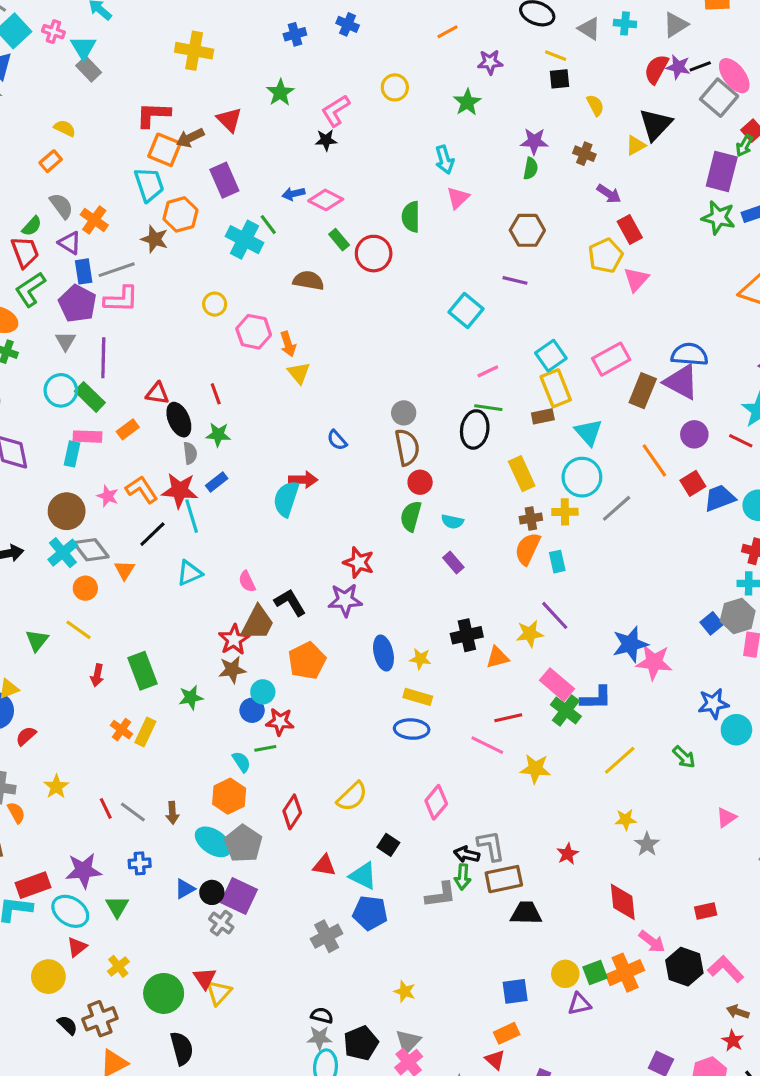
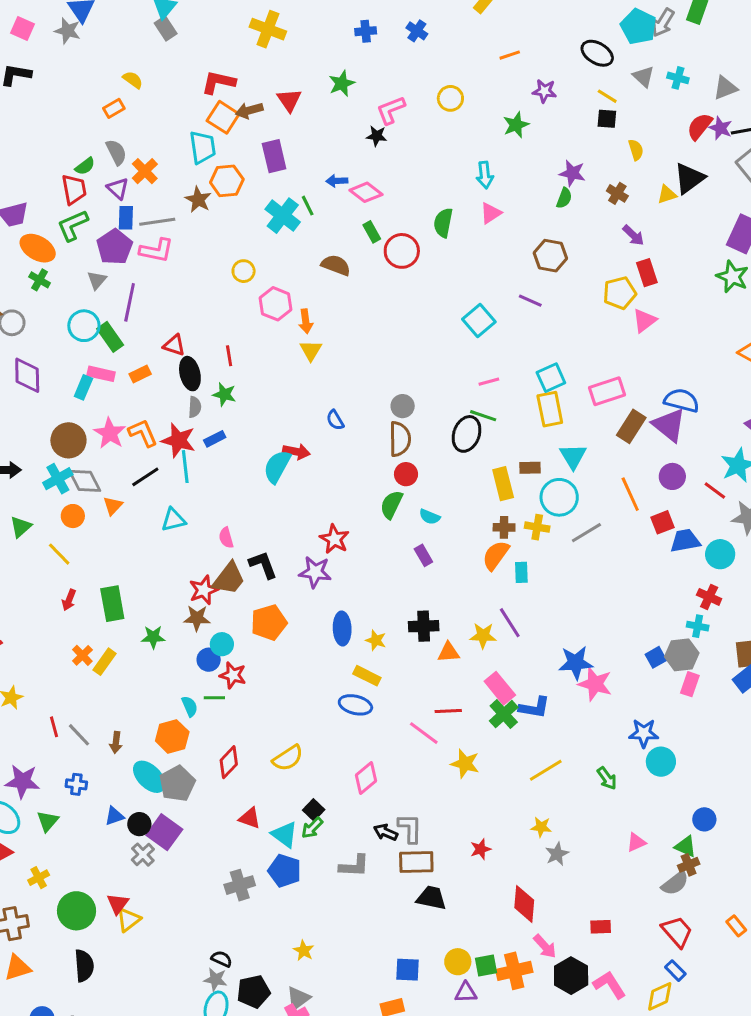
brown rectangle: (543, 416) -> (530, 468), moved
pink star: (108, 496) -> (110, 433), size x1.5
green triangle: (37, 640) -> (21, 527), moved
green arrow: (463, 877) -> (312, 828), moved, turned 30

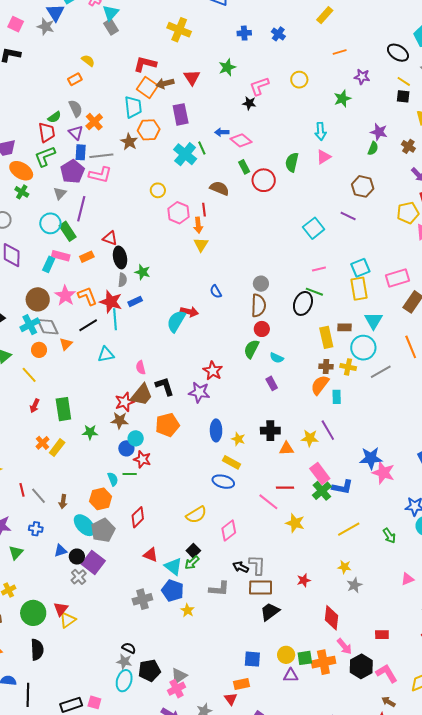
red line: (229, 356) -> (204, 210), moved
yellow semicircle: (288, 758) -> (196, 515), moved
black trapezoid: (431, 898) -> (270, 612), turned -50
yellow star: (304, 951) -> (187, 610), moved

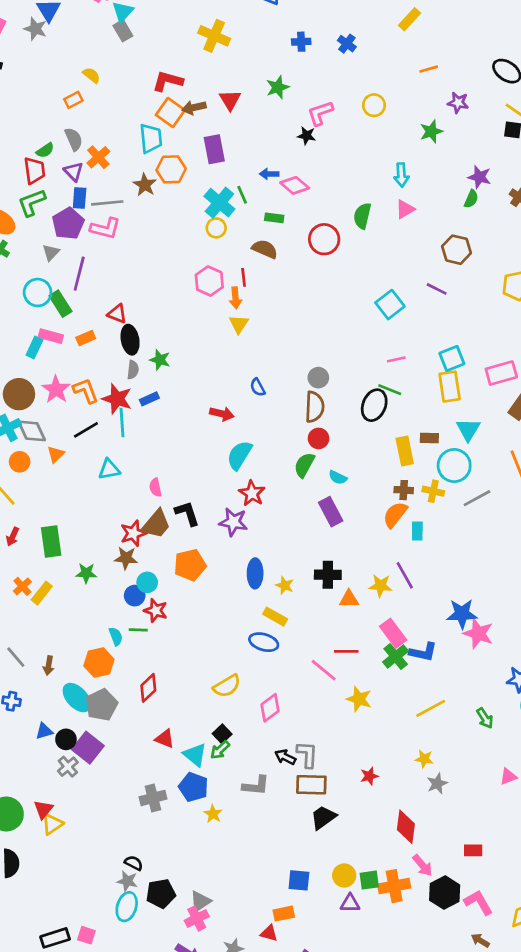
green rectangle: (244, 167) -> (274, 218), moved, turned -56
yellow circle: (158, 190) -> (216, 228), moved
cyan semicircle: (176, 321) -> (239, 455), moved
purple rectangle: (272, 383) -> (331, 512), size x1.5
red triangle: (231, 699) -> (269, 933), turned -40

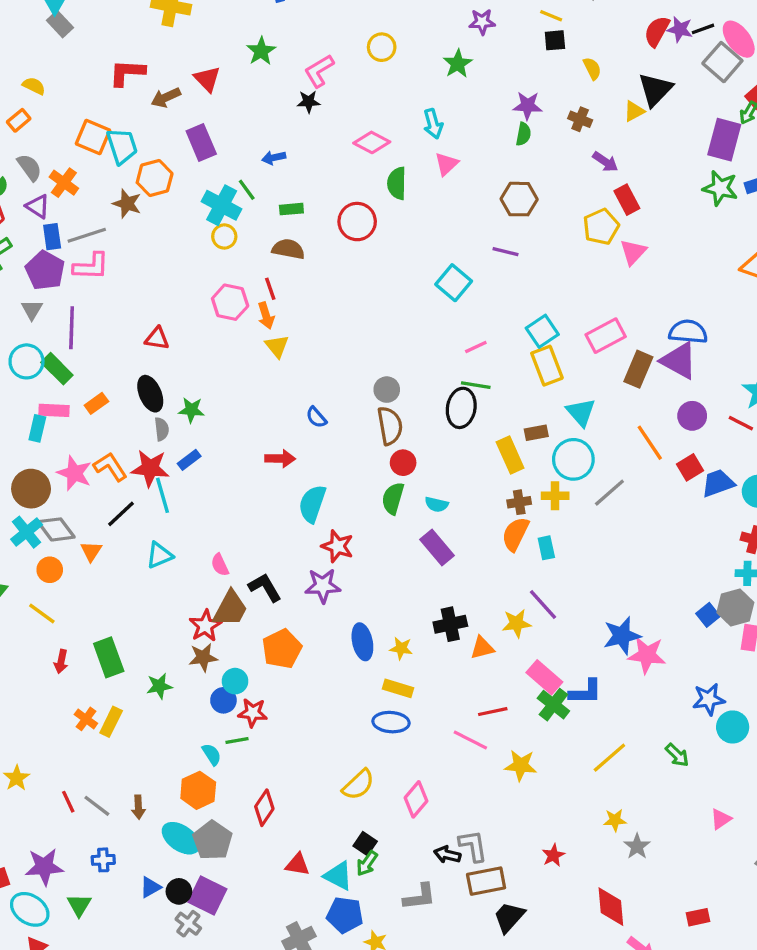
orange square: (170, 113) -> (93, 137), moved
pink diamond: (295, 185) -> (372, 142), moved
red triangle: (117, 314) -> (157, 338), moved

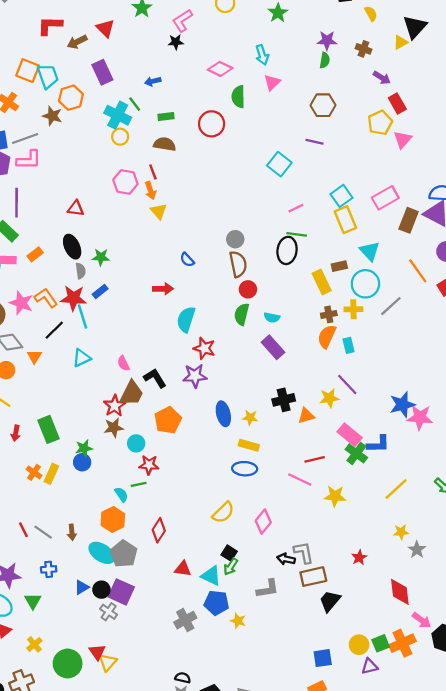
blue circle: (223, 700) -> (82, 462), moved

